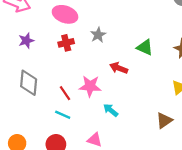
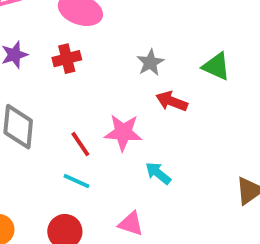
gray star: (98, 35) -> (150, 62), moved
red cross: (66, 43) -> (67, 59), moved

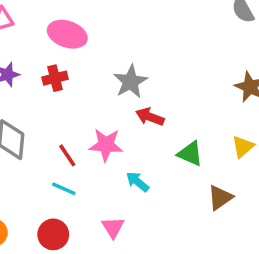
gray star: (150, 62) -> (131, 82), size x1.4
green triangle: (216, 66) -> (190, 154), moved
pink triangle: (131, 224) -> (113, 227), turned 40

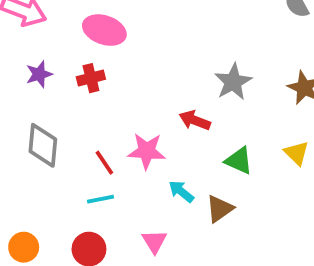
gray star: (131, 82) -> (233, 82), moved
yellow triangle: (243, 147) -> (297, 153), turned -35
cyan line: (64, 189) -> (101, 199), turned -35
brown triangle: (220, 198) -> (220, 209), moved

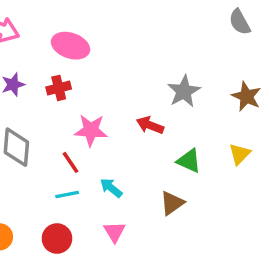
pink star: (147, 151) -> (91, 130), moved
yellow triangle: (297, 153) -> (240, 154), turned 30
cyan arrow: (181, 191) -> (111, 188), moved

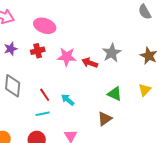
red arrow: (150, 125) -> (90, 63), moved
pink star: (91, 130) -> (67, 57), moved
cyan arrow: (111, 188) -> (68, 100), moved

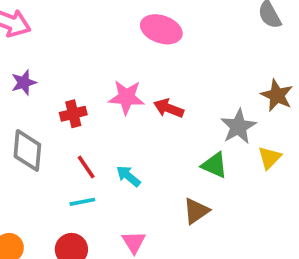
pink ellipse: (45, 26) -> (161, 29), moved
red cross: (38, 51) -> (73, 114), moved
gray star: (112, 53) -> (238, 127), moved

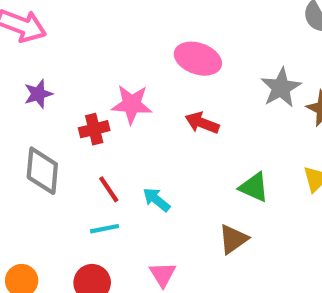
pink ellipse: (161, 29) -> (198, 59), moved
pink star: (126, 97) -> (132, 104), moved
gray star: (238, 127) -> (281, 88), moved

